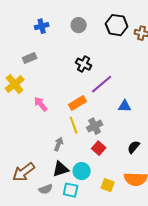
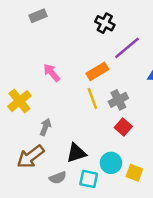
yellow cross: (15, 84) -> (19, 101), moved
gray arrow: (59, 144) -> (45, 127), moved
cyan circle: (82, 171) -> (111, 163), moved

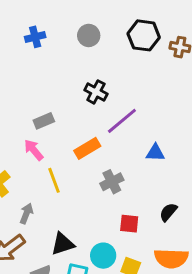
gray rectangle: (38, 16) -> (44, 121), moved
yellow line: (92, 99) -> (54, 180), moved
red square: (123, 127) -> (129, 224), moved, turned -35

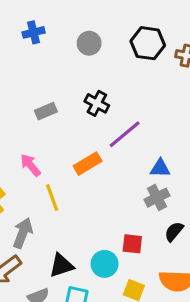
blue cross: (35, 37) -> (34, 32), moved
gray rectangle: (44, 121) -> (46, 111), moved
gray cross: (112, 182) -> (157, 198), moved
gray arrow: (26, 214) -> (23, 233), size x1.4
cyan circle: (103, 256) -> (105, 264), moved

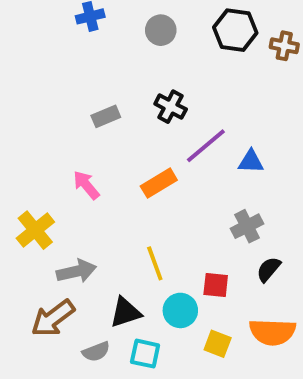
blue triangle: (160, 168) -> (251, 161), moved
yellow line: (52, 198) -> (155, 263), moved
gray arrow: (23, 233) -> (76, 271), turned 56

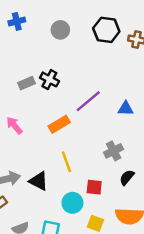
black cross: (171, 107) -> (49, 79), moved
blue triangle: (251, 161) -> (126, 108), moved
yellow line: (155, 263) -> (66, 162), moved
black triangle: (125, 312) -> (39, 181), moved, turned 45

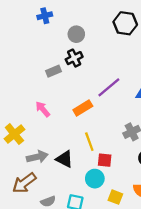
gray circle: (60, 30) -> (76, 34), moved
black cross: (49, 79) -> (74, 58), moved, turned 35
red square: (94, 187) -> (105, 160), moved

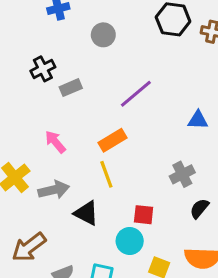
black cross: (74, 58) -> (43, 69), moved
purple line: (109, 87) -> (136, 94), moved
yellow line: (89, 142) -> (106, 174), moved
gray arrow: (37, 157) -> (54, 190), moved

